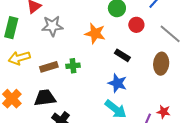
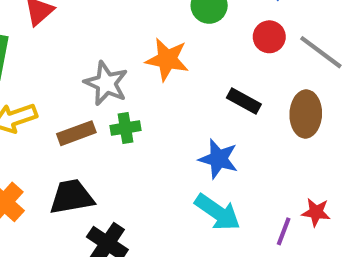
red circle: (136, 25) -> (269, 37), moved
gray star: (52, 26) -> (106, 83), moved, turned 30
black rectangle: (122, 55) -> (244, 101), moved

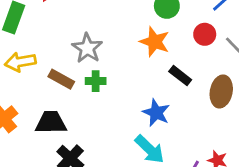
orange star: (167, 59) -> (155, 42), moved
brown rectangle: (76, 133) -> (61, 79), turned 40

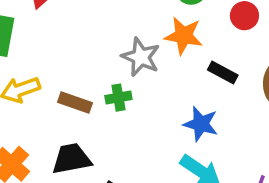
gray star: (87, 48) -> (141, 57), moved

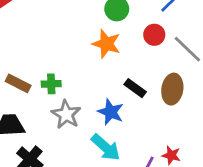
gray star: (141, 57) -> (66, 114), moved
black rectangle: (223, 73) -> (135, 88), moved

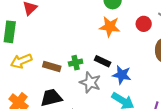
red circle: (154, 35) -> (144, 24), moved
black rectangle: (135, 88) -> (103, 61), moved

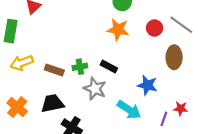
blue star: (122, 75) -> (147, 85), moved

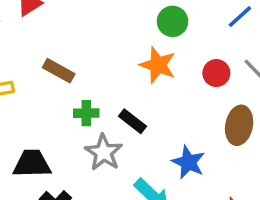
brown rectangle: (54, 70) -> (59, 71), moved

